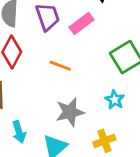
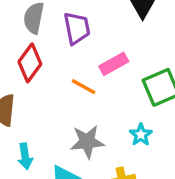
pink rectangle: (81, 24) -> (114, 64), moved

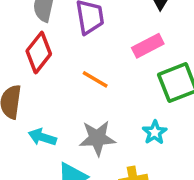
pink rectangle: (114, 64) -> (148, 46), moved
cyan arrow: (25, 156) -> (42, 137), moved, turned 115

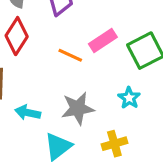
pink rectangle: (148, 46) -> (103, 40), moved

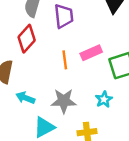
orange line: (70, 55) -> (65, 60), turned 48

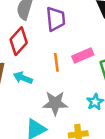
cyan arrow: (25, 98) -> (23, 78), moved

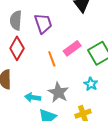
cyan arrow: (23, 78) -> (33, 97), moved
gray star: (55, 103) -> (58, 92), turned -30

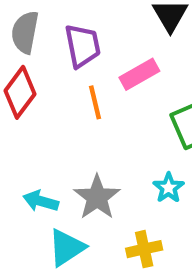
pink rectangle: (72, 48) -> (139, 74), moved
orange line: (52, 59) -> (95, 102), moved

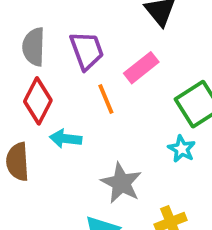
cyan star: (169, 188) -> (182, 149), moved
cyan arrow: (41, 201) -> (66, 139), moved

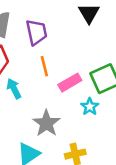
pink rectangle: (141, 68) -> (70, 83), moved
cyan arrow: (66, 139) -> (14, 89), turned 48

